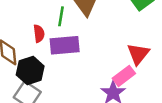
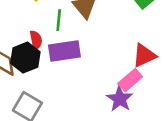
red triangle: (138, 54) -> (144, 55), turned 30
black hexagon: (30, 71) -> (25, 58), moved

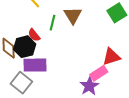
red semicircle: (36, 40) -> (34, 35), turned 144
purple rectangle: (64, 51) -> (35, 65), moved

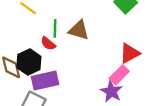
brown triangle: (73, 15) -> (79, 30), moved, turned -30
red semicircle: (34, 35) -> (48, 44), moved

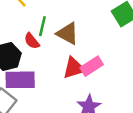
red triangle: (130, 53) -> (74, 68), moved
pink rectangle: (119, 75) -> (92, 66), moved

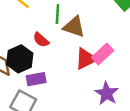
green line: (42, 26) -> (57, 14), moved
purple rectangle: (20, 80) -> (36, 79), size x0.7

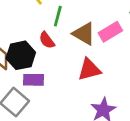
green line: (57, 14) -> (58, 16), moved
pink rectangle: (103, 54) -> (110, 32), moved

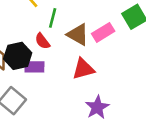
purple rectangle: (33, 80) -> (34, 67), moved

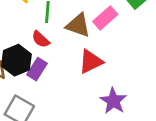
purple rectangle: (34, 67) -> (37, 69), turned -48

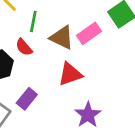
purple rectangle: (37, 69) -> (27, 99), moved

